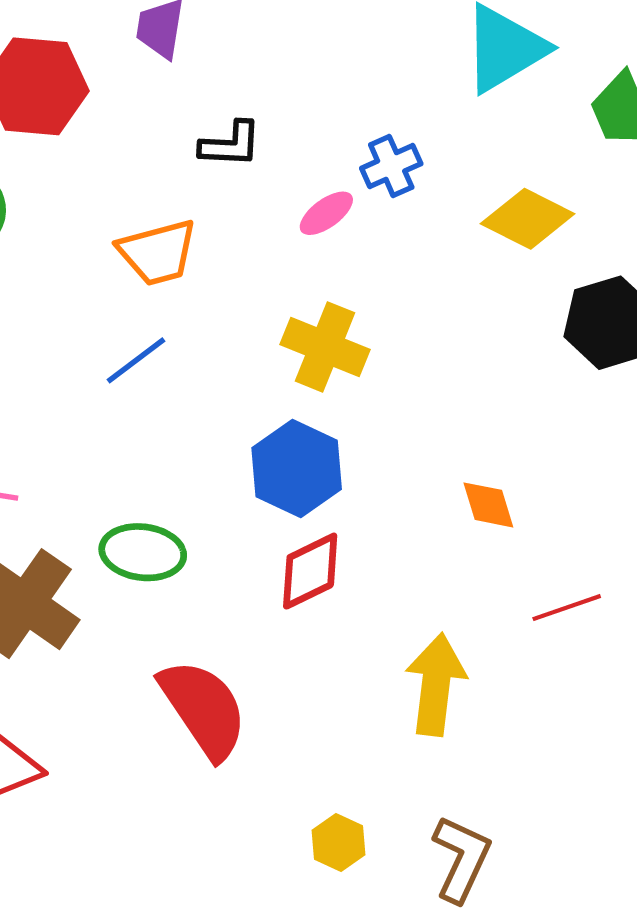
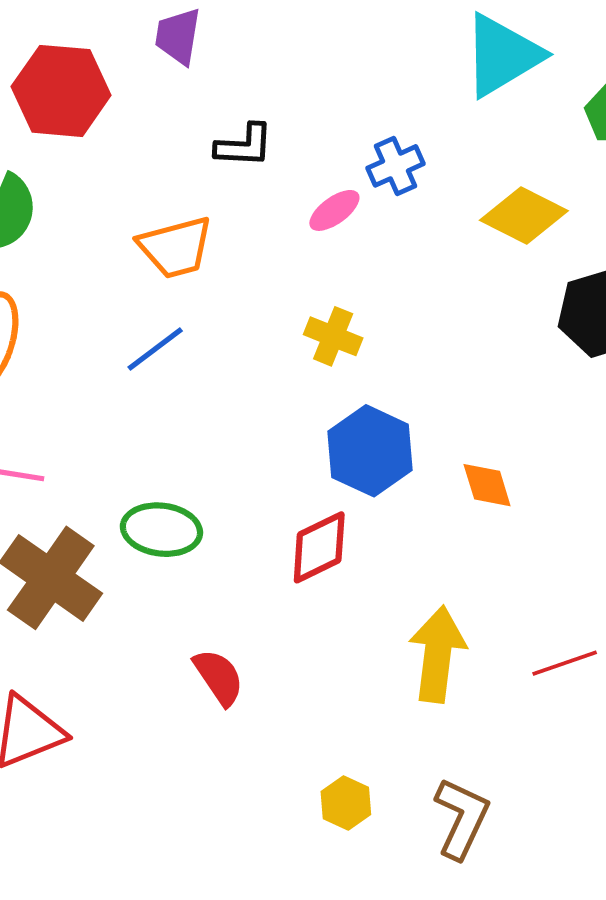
yellow cross: (325, 347) -> (333, 336), size x0.7
blue hexagon: (297, 468) -> (370, 451), moved
red line: (567, 608) -> (565, 663), moved
red semicircle: (203, 709) -> (219, 677), size x0.6

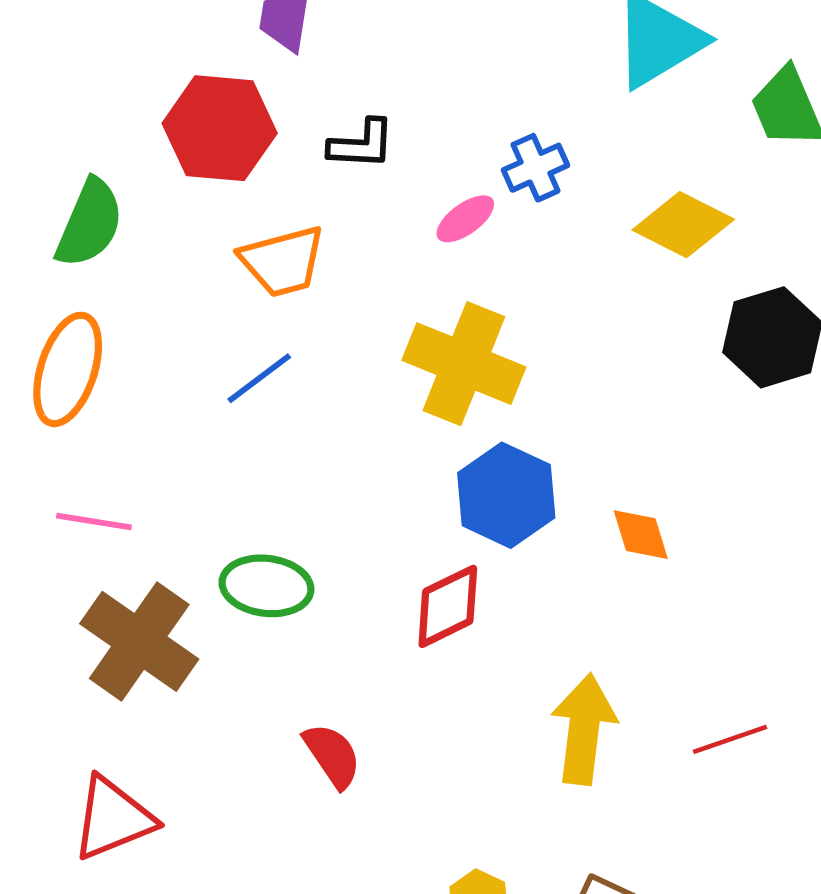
red hexagon: (61, 91) -> (220, 128), moved
yellow cross: (333, 336) -> (464, 364), size x1.8

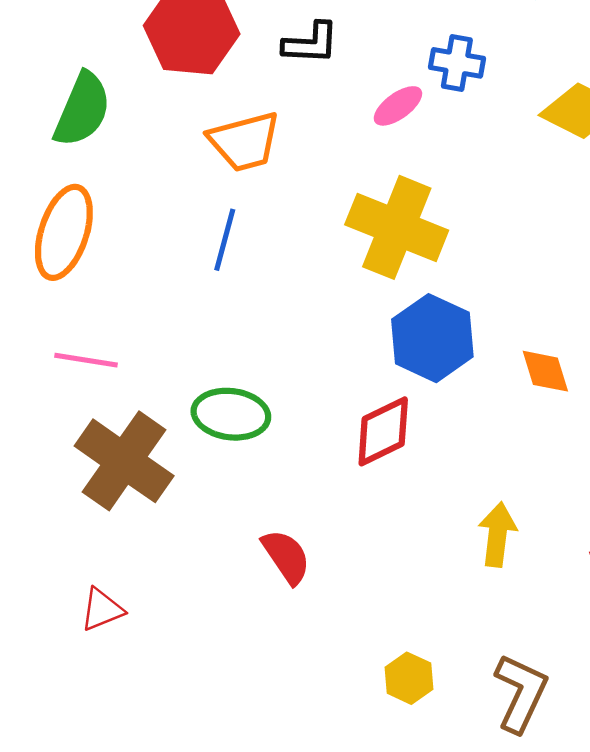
blue cross: (536, 168) -> (457, 63), turned 34
blue line: (259, 378) -> (225, 240), turned -38
yellow arrow: (584, 729) -> (497, 535), size x0.7
red triangle: (113, 818) -> (102, 609), size x0.6

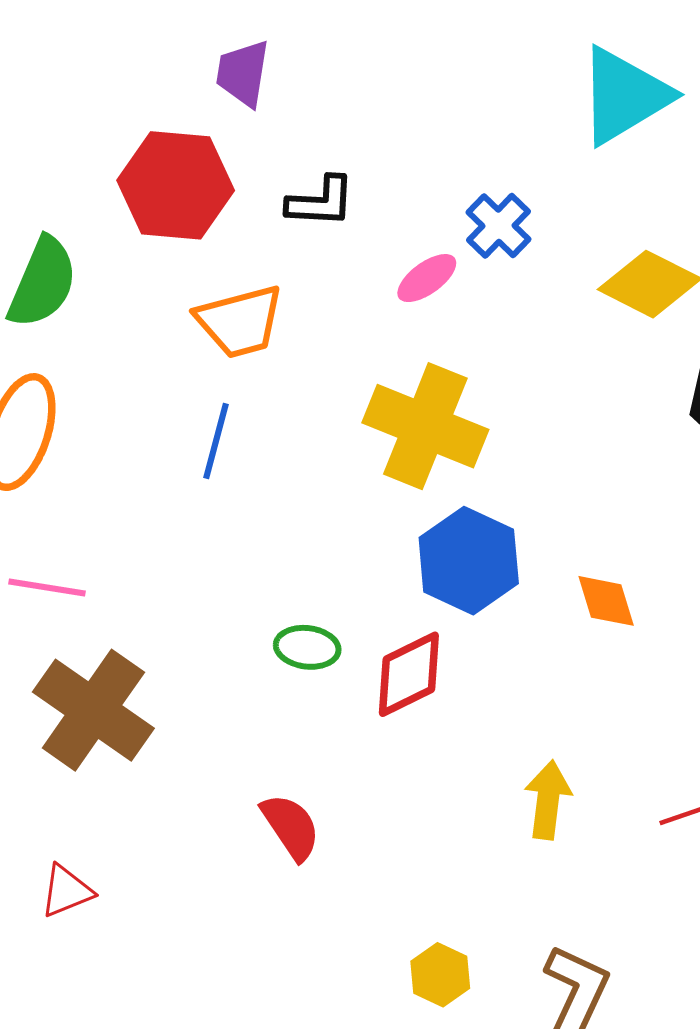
blue cross: (457, 63) -> (499, 226), turned 34
green ellipse: (231, 414) -> (307, 647), moved, size x0.7

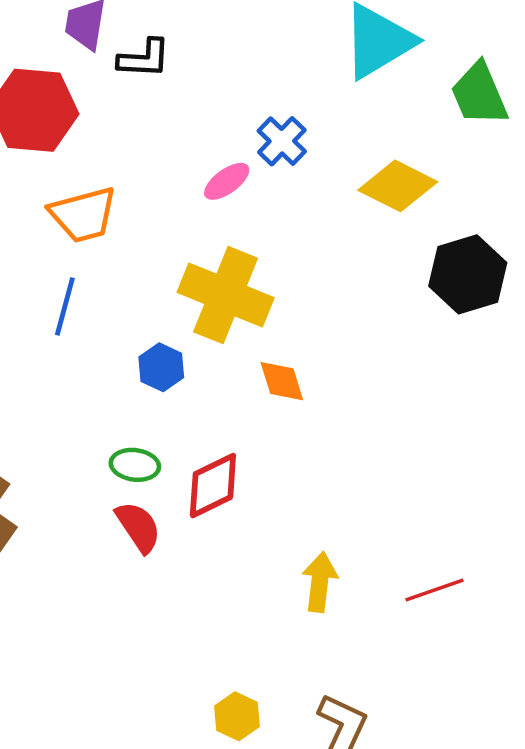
black L-shape: (321, 202) -> (144, 59), moved
blue hexagon: (469, 561) -> (161, 367), moved, size x0.6
orange diamond: (606, 601) -> (282, 381), moved
red semicircle: (291, 827) -> (138, 527), moved

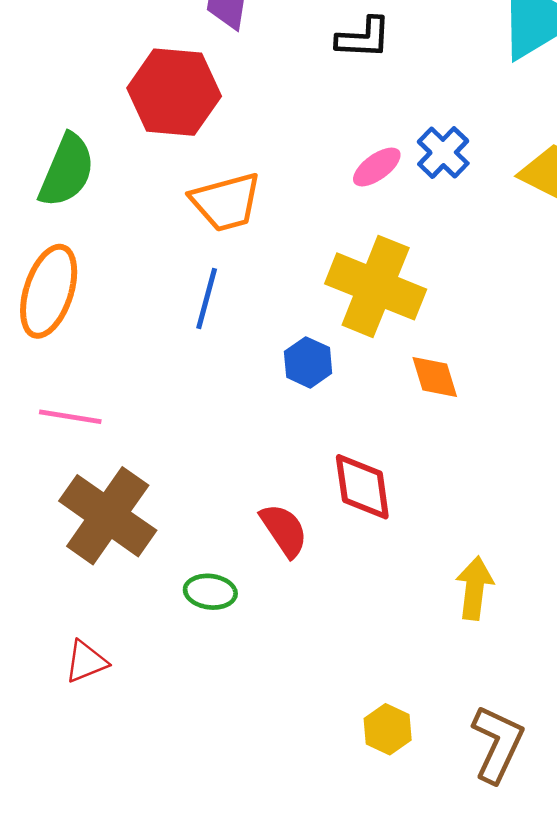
black L-shape: (144, 59) -> (364, 38), moved
blue cross: (282, 141) -> (443, 153), moved
green ellipse: (135, 465) -> (210, 592), moved
red diamond: (213, 486) -> (362, 487), turned -72

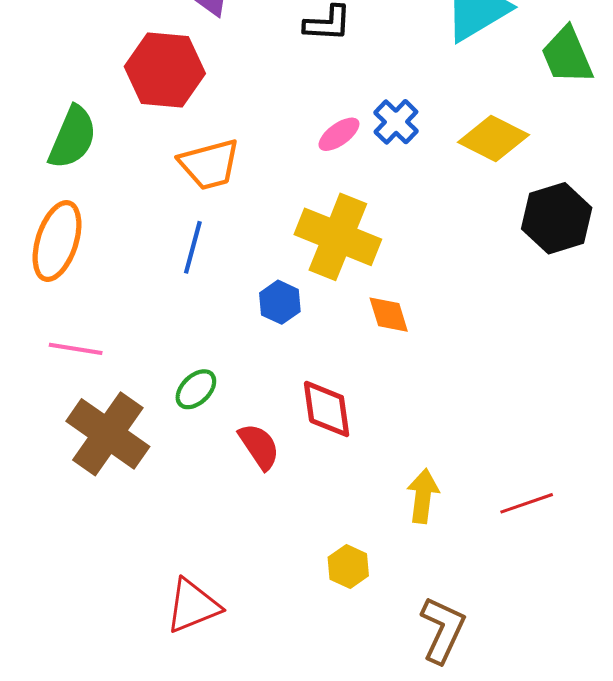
green ellipse: (210, 592) -> (196, 389), moved, turned -51
red triangle: (86, 662) -> (193, 606), moved, size x1.5
yellow hexagon: (388, 729) -> (348, 567), moved

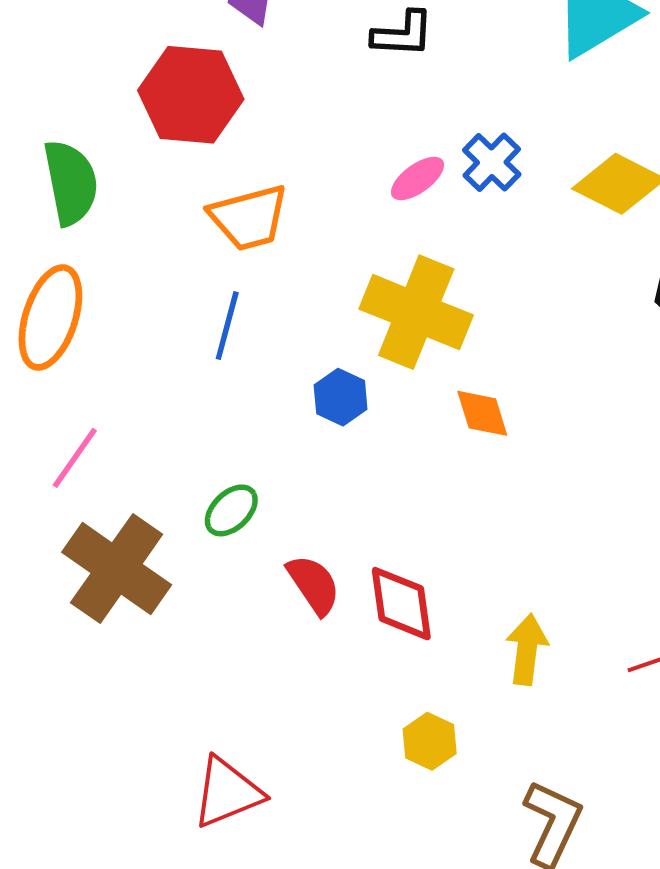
green semicircle: (73, 137) -> (71, 183), turned -34
pink line: (76, 349) -> (75, 458), turned -64
red diamond: (327, 409) -> (401, 604), moved

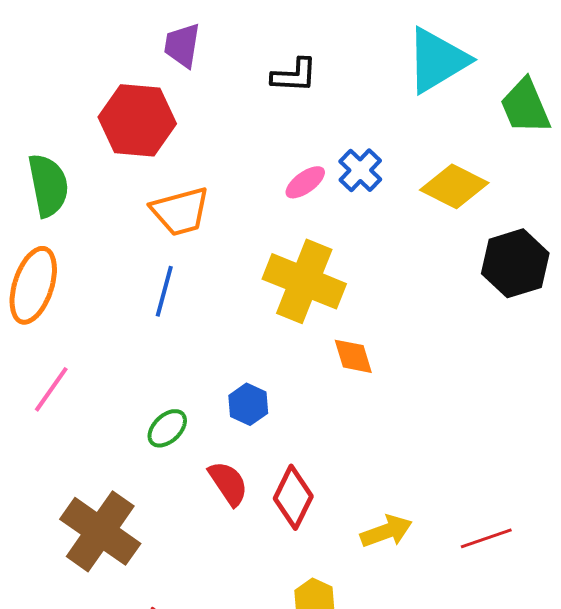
blue hexagon: (341, 397) -> (248, 404), moved
brown cross: (117, 568) -> (100, 531), moved
red diamond: (401, 604) -> (293, 497), turned 34
yellow arrow: (527, 649) -> (386, 531), turned 63

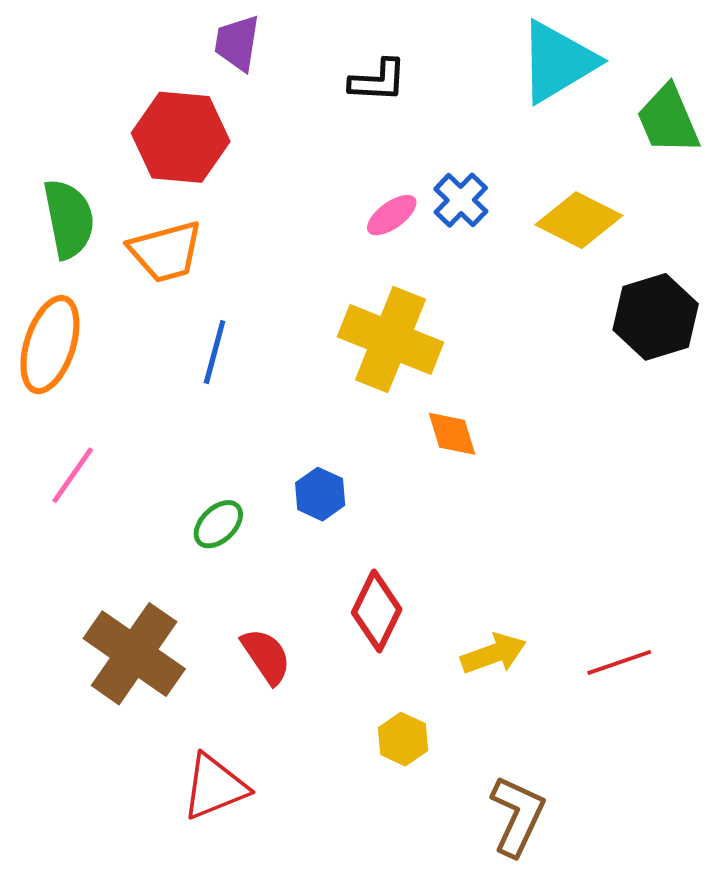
orange trapezoid: (180, 211) -> (166, 252), moved
red semicircle: (228, 483) -> (266, 656), moved

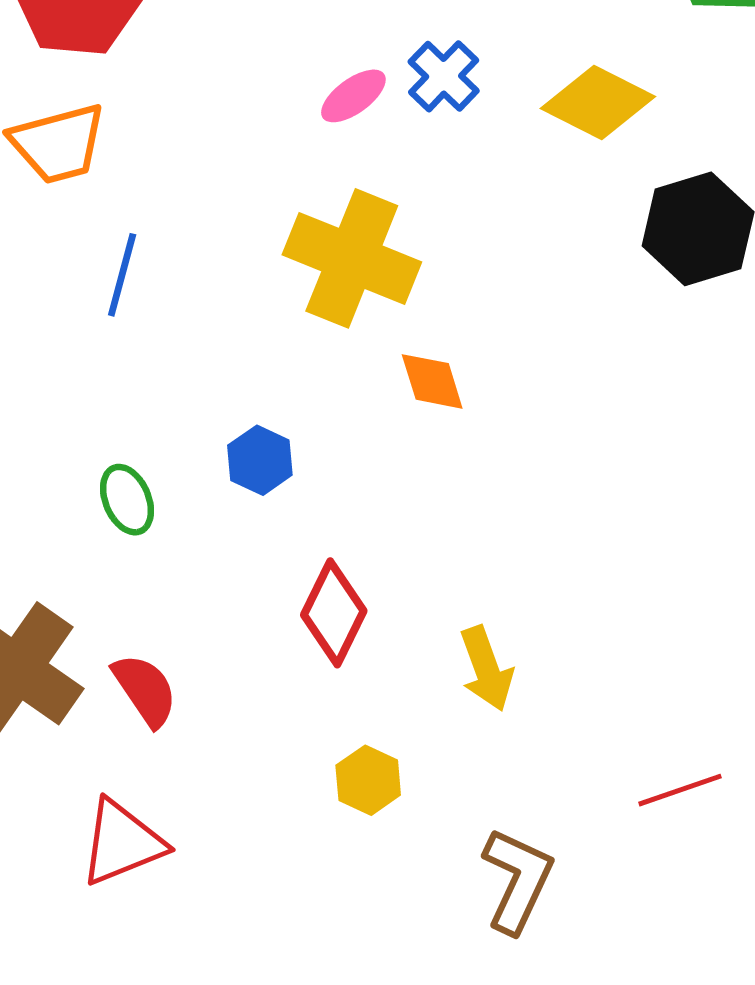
green ellipse: (218, 524) -> (127, 500), turned -69
yellow arrow: (494, 654) -> (486, 669), turned 90
red semicircle: (266, 656) -> (145, 690), moved
red line: (619, 662) -> (680, 790), moved

